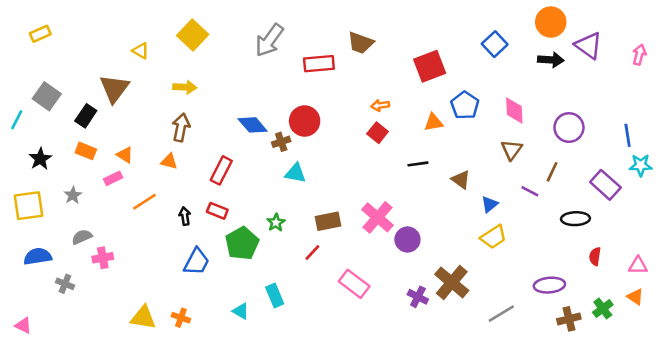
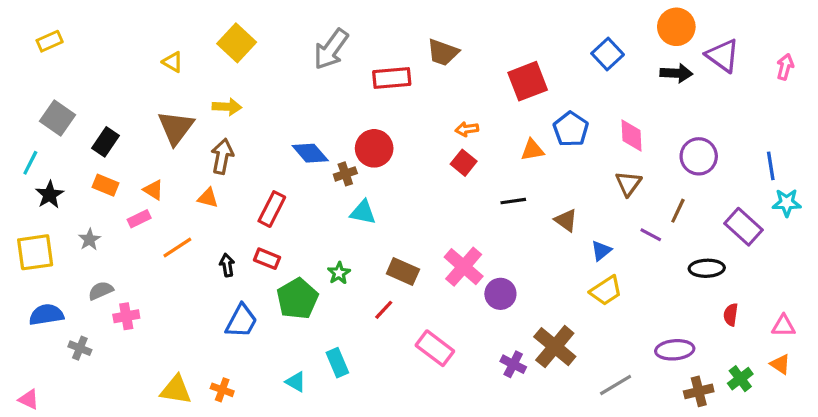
brown triangle: (114, 88) -> (176, 128), moved
cyan line: (17, 120) -> (30, 163), moved
brown rectangle: (328, 221) -> (403, 271), turned 35

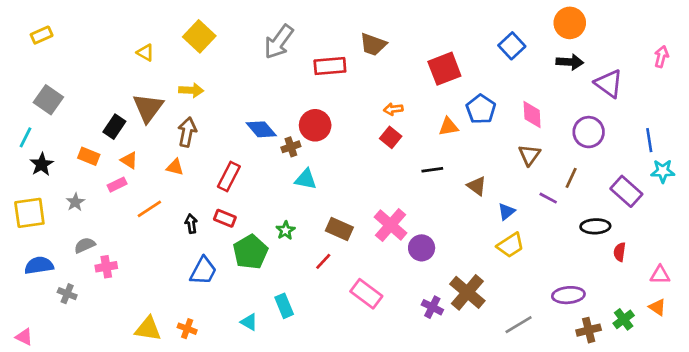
purple triangle: (723, 56) -> (609, 84), moved
black rectangle: (105, 142) -> (114, 127), moved
red semicircle: (731, 315) -> (620, 252), moved

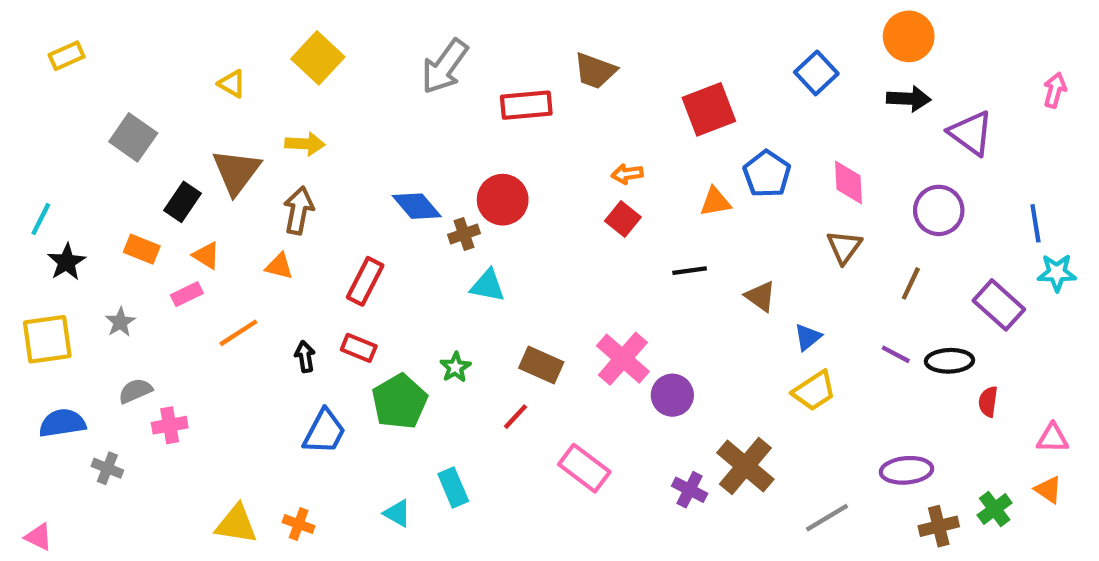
gray square: (48, 100) -> (133, 137), moved
purple line: (548, 198) -> (896, 354), moved

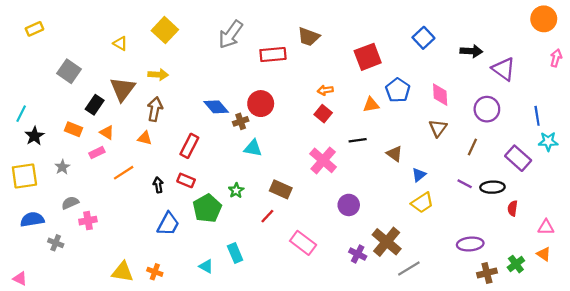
orange circle: (909, 36) -> (544, 19), moved
pink arrow: (1055, 90) -> (556, 58), moved
pink cross: (623, 359) -> (323, 160), moved
gray line: (827, 518) -> (409, 268), moved

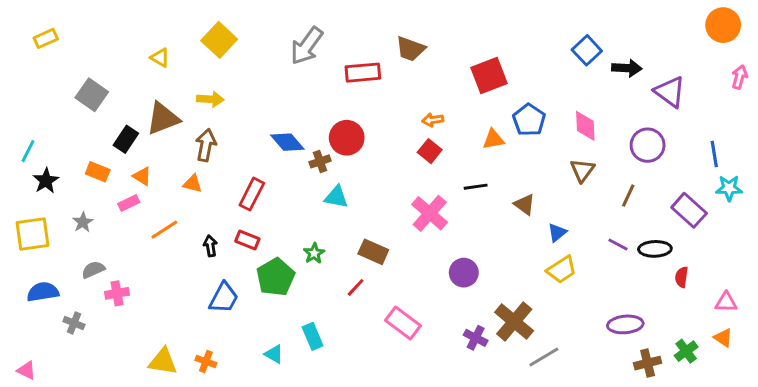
blue square: (423, 38) -> (587, 50), moved
brown triangle: (123, 89) -> (163, 118), turned 32

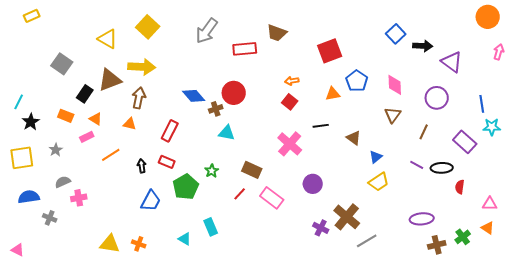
yellow rectangle: (46, 38) -> (32, 16), moved
yellow triangle: (160, 58) -> (108, 39), size x1.5
yellow arrow: (210, 99) -> (142, 67), size x1.5
pink rectangle: (403, 323) -> (272, 198), moved

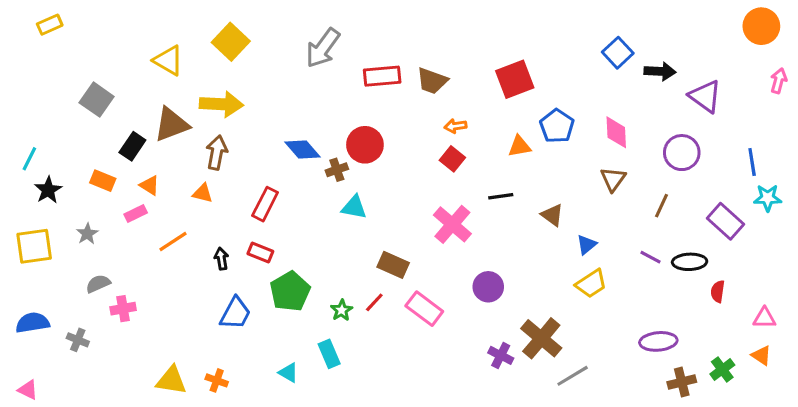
brown trapezoid: (277, 33) -> (432, 81), moved
green star: (212, 171) -> (342, 310), moved
blue semicircle: (29, 197) -> (33, 323), moved

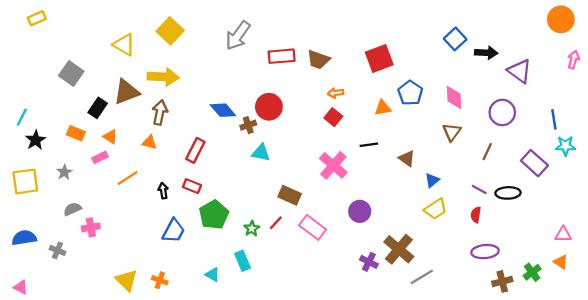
red semicircle: (718, 291) -> (476, 215), moved
yellow triangle: (171, 380) -> (126, 280), turned 35

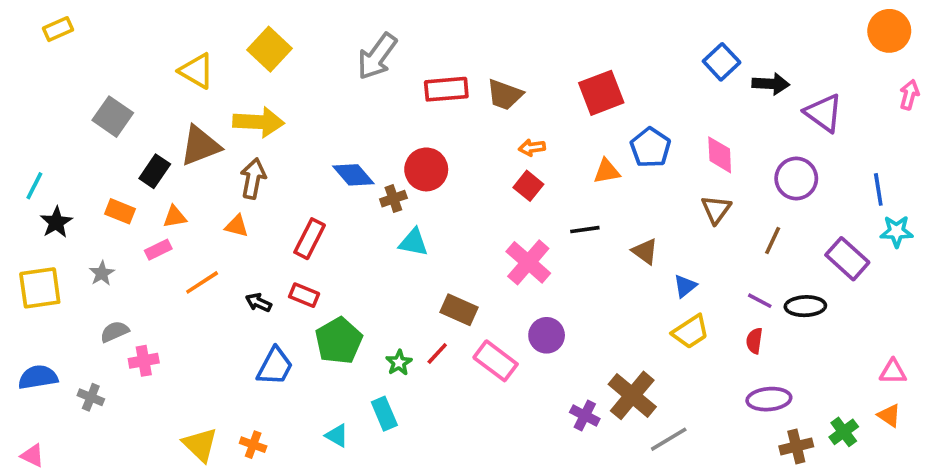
orange triangle: (110, 137) -> (175, 217), turned -42
black arrow: (163, 191) -> (259, 302), turned -56
purple circle: (360, 211) -> (547, 335), moved

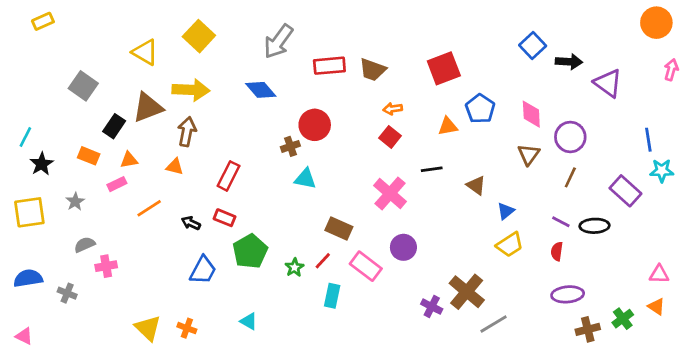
blue diamond: (353, 175) -> (261, 90), moved
purple circle: (796, 179) -> (570, 137), moved
cyan rectangle: (384, 414) -> (332, 296), moved, turned 35

